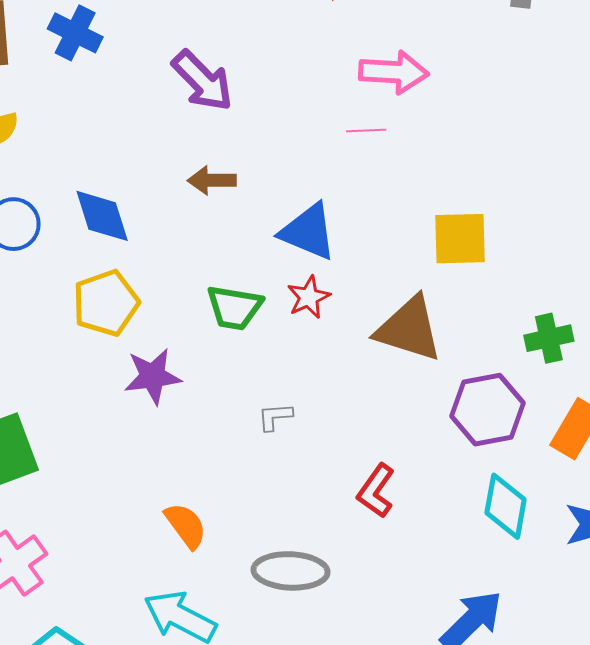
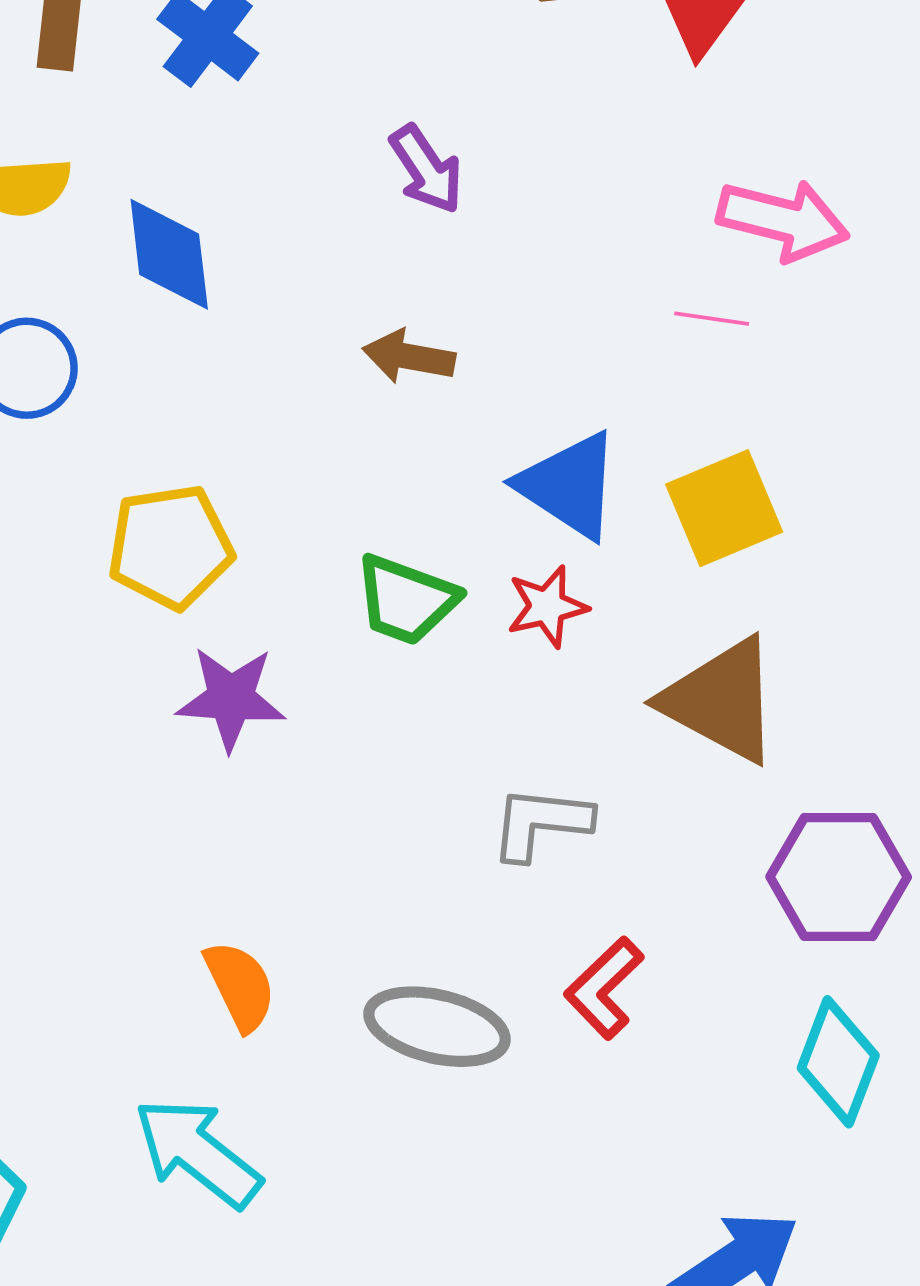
purple arrow: (202, 81) -> (426, 169), size x0.7
blue diamond: (102, 216) -> (169, 254), moved
yellow square: (460, 239) -> (724, 508), moved, turned -32
gray L-shape: (275, 417) -> (541, 823), moved, size x1.5
gray ellipse: (291, 571) -> (437, 1027), moved

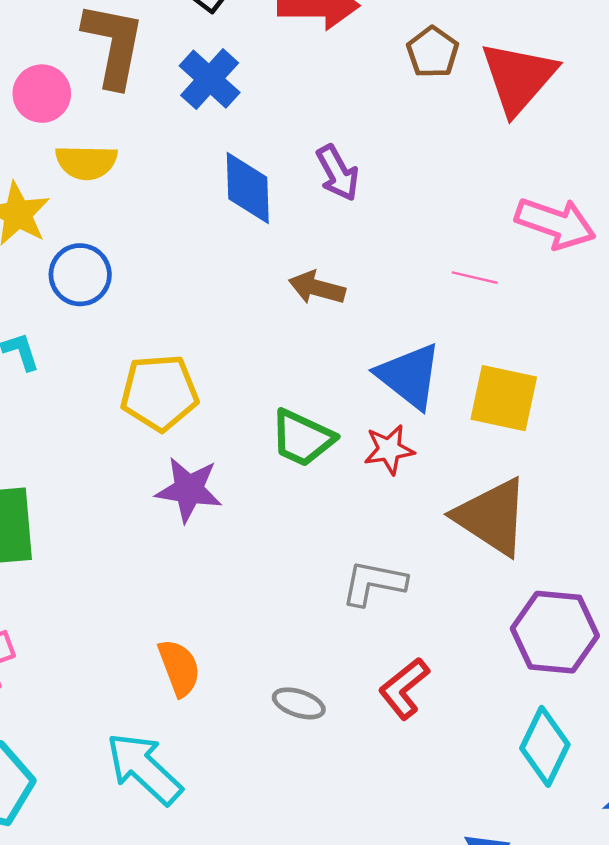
blue diamond: (169, 254) -> (248, 188), moved
pink line: (712, 319) -> (475, 278), moved
yellow square: (724, 508) -> (504, 398), turned 30
gray ellipse: (437, 1027) -> (299, 703), size x0.6

